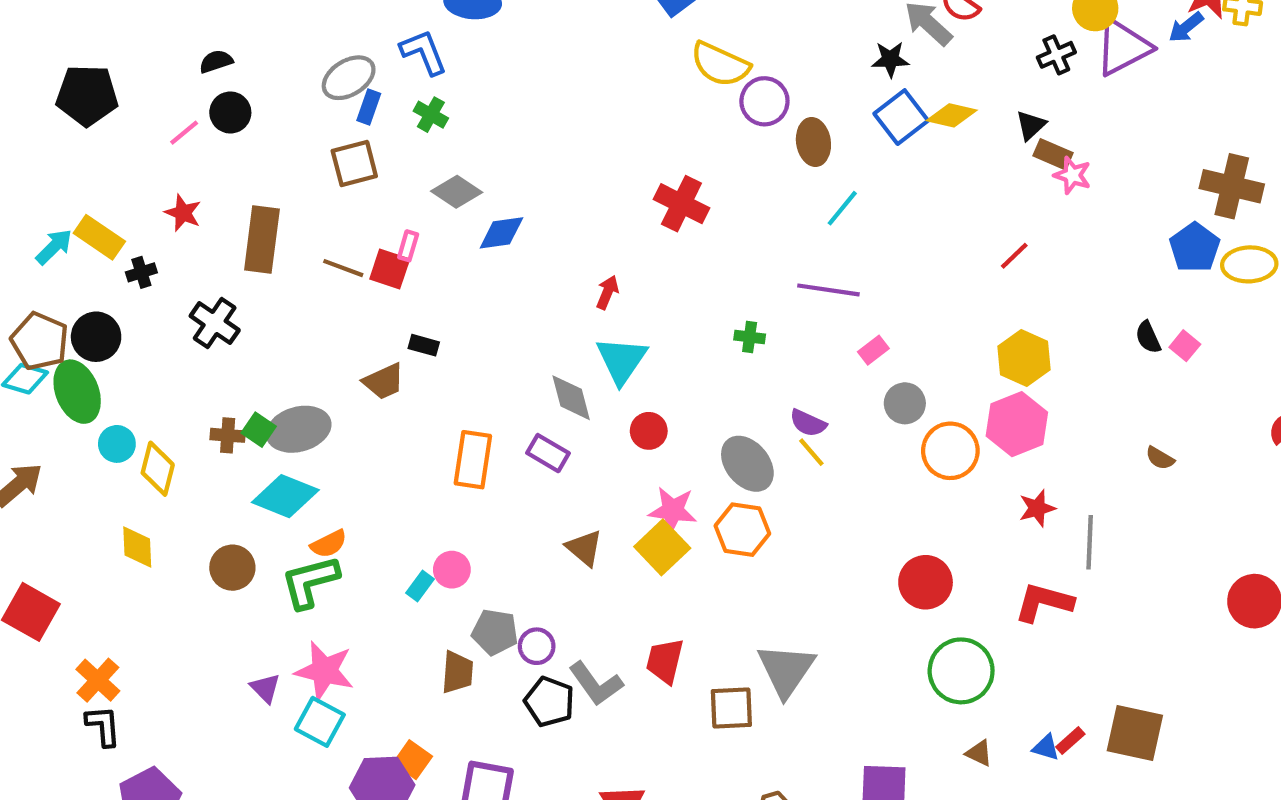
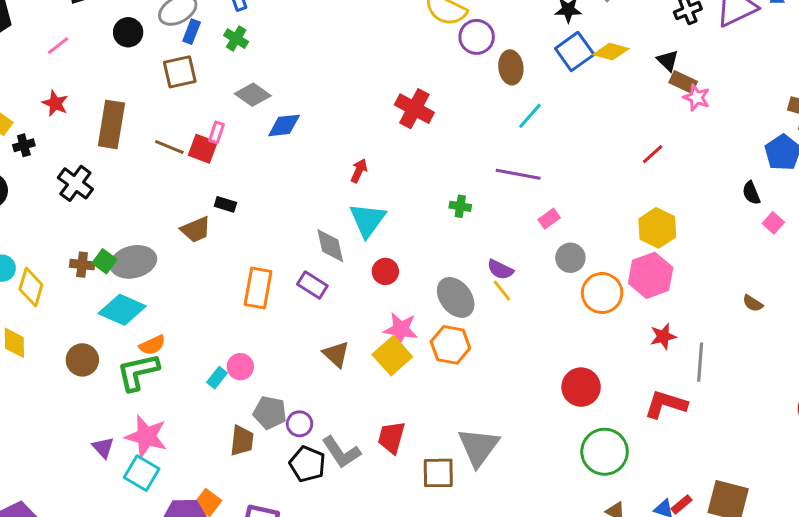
black circle: (230, 112) -> (128, 32), moved
black triangle: (1031, 125) -> (668, 61), turned -35
black semicircle: (1148, 337) -> (751, 193), moved

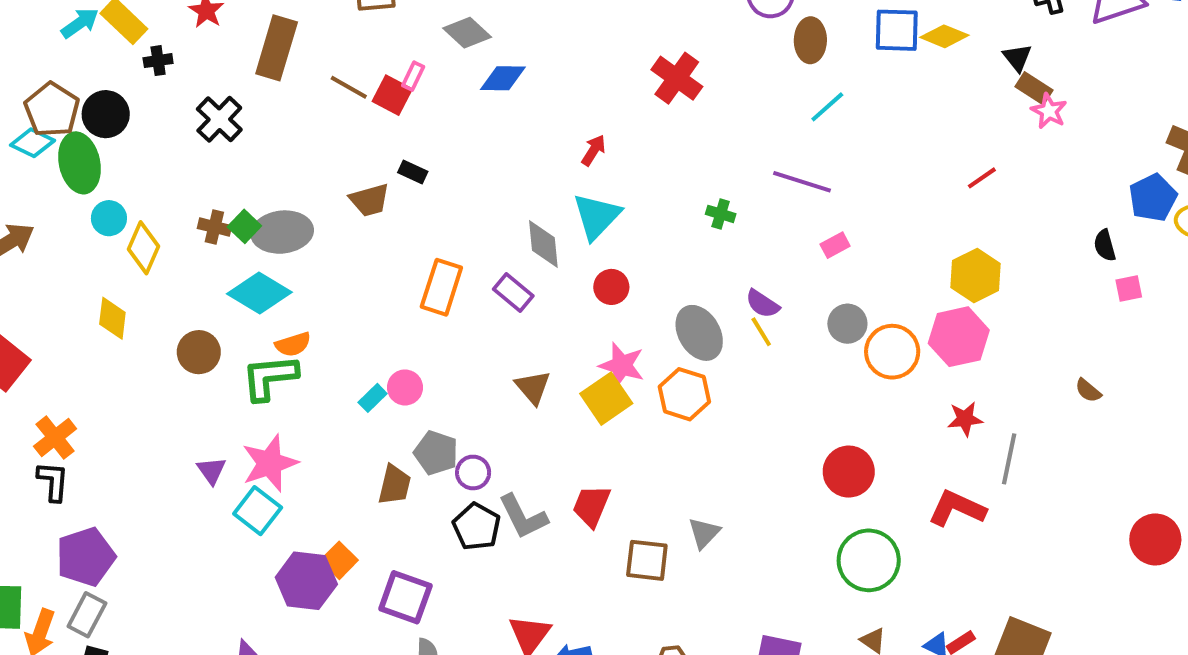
blue square: (575, 52) -> (897, 30), turned 30
pink square: (773, 223) -> (1129, 288), turned 30
gray circle: (570, 258) -> (847, 324), moved
pink star: (146, 436) -> (270, 463), turned 30
gray triangle: (479, 447) -> (704, 533), size x0.6

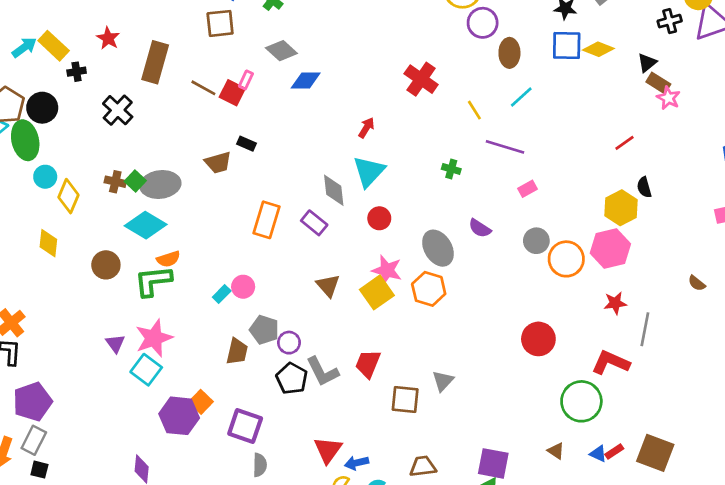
black triangle: (1017, 58) -> (647, 63), turned 30
black semicircle: (1105, 245) -> (644, 187), moved
yellow line: (761, 332) -> (474, 110), moved
green circle: (869, 560) -> (581, 401), moved

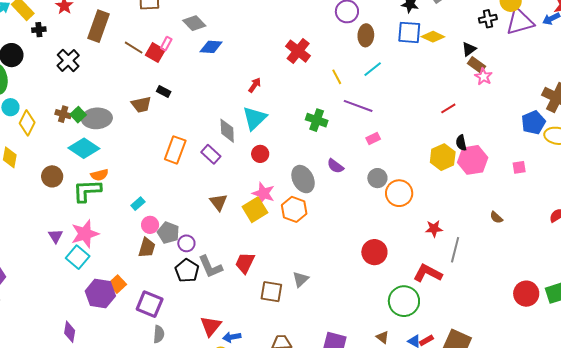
green cross: (451, 169) -> (317, 120), size x1.5
pink hexagon: (610, 248) -> (473, 160), moved
pink circle: (243, 287) -> (150, 225), moved

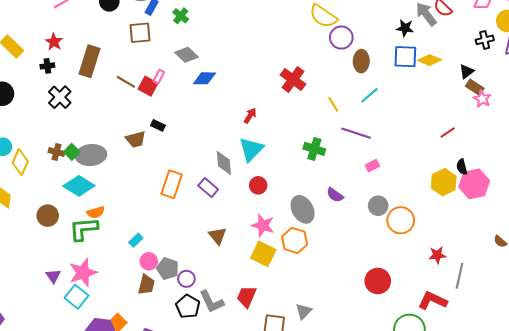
black cross: (39, 30) -> (47, 66), moved
yellow square: (255, 210) -> (263, 254), moved, turned -30

